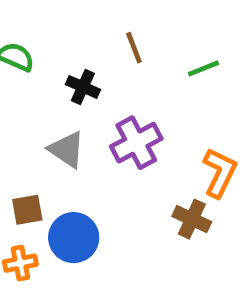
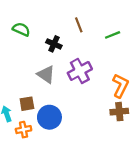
brown cross: (192, 219) -> (119, 112), moved, turned -30

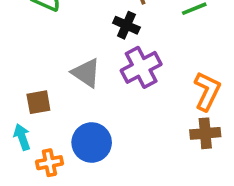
black cross: (54, 44) -> (126, 25), moved
brown square: (27, 104) -> (38, 102), moved

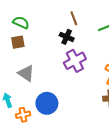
gray triangle: (86, 73) -> (26, 73), moved
brown square: (38, 102) -> (18, 42), moved

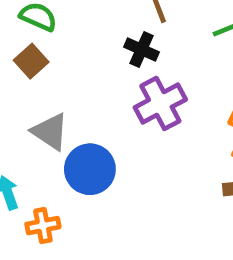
brown square: (18, 42) -> (31, 61), turned -32
blue circle: (47, 103) -> (90, 169), moved

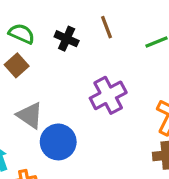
black cross: (142, 49) -> (67, 39), moved

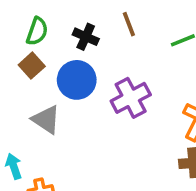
green semicircle: (22, 34) -> (37, 31), turned 85
blue circle: (58, 142) -> (77, 80), moved

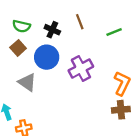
green semicircle: (37, 31) -> (21, 26), turned 84

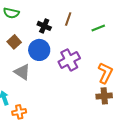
brown line: (80, 22) -> (68, 19), turned 40
green semicircle: (21, 26) -> (11, 13), moved

